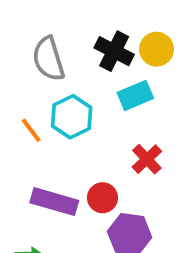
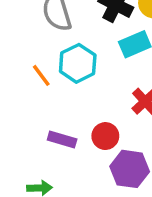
purple rectangle: (54, 202) -> (62, 139), size x0.7

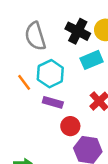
purple rectangle: (62, 139) -> (53, 102), moved

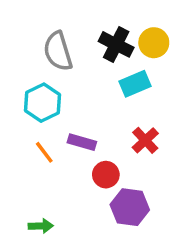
cyan hexagon: (50, 74) -> (42, 103), moved
orange line: (24, 82) -> (44, 152), moved

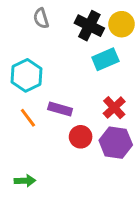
gray semicircle: (58, 51) -> (41, 18), moved, size x0.6
purple hexagon: (130, 207) -> (116, 143), moved

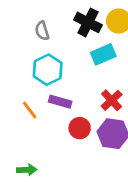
gray semicircle: (41, 18) -> (42, 31), moved
cyan hexagon: (26, 75) -> (48, 70), moved

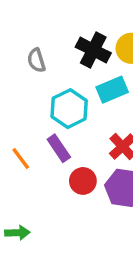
cyan hexagon: (48, 70) -> (69, 109), moved
purple rectangle: (60, 102) -> (59, 148), turned 40

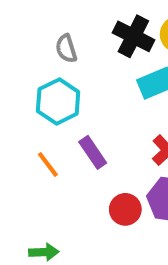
cyan hexagon: (69, 109) -> (58, 101), moved
red circle: (83, 181) -> (125, 209), moved

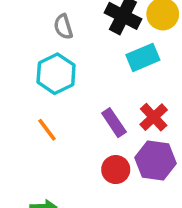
purple rectangle: (93, 152) -> (114, 123), moved

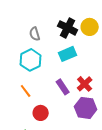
cyan rectangle: (143, 57) -> (68, 54), moved
red circle: (116, 170) -> (41, 113), moved

